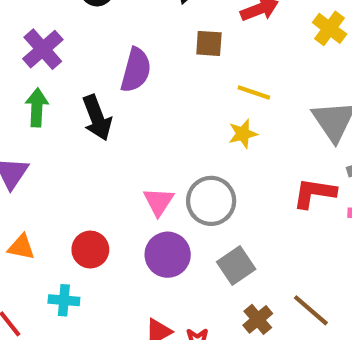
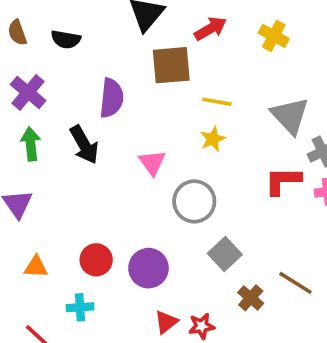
brown square: (209, 43) -> (171, 65), size x1.6
pink triangle: (159, 202) -> (152, 163), moved
purple circle: (168, 255) -> (148, 268), moved

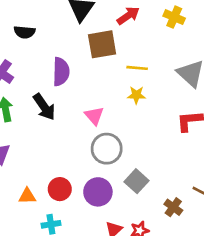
yellow star: (213, 139) -> (136, 95), turned 30
gray circle: (194, 201) -> (107, 149), moved
gray square: (225, 254) -> (137, 181), moved
orange triangle: (36, 267) -> (27, 196), moved

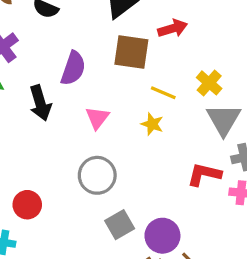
yellow cross: (174, 17) -> (209, 83), moved
pink triangle: (94, 116) -> (97, 118), moved
purple circle: (98, 192) -> (162, 236), moved

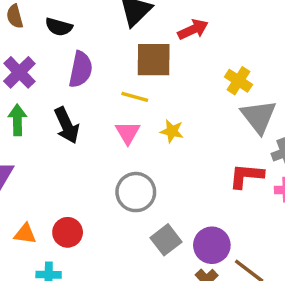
purple semicircle: (73, 68) -> (81, 69), moved
yellow line: (163, 93) -> (135, 97), moved
yellow star: (152, 124) -> (172, 131), moved

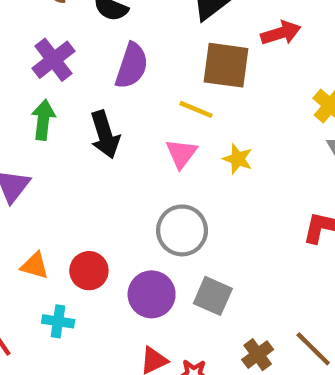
gray square: (166, 240) -> (213, 296), turned -36
purple circle: (212, 245) -> (152, 294), moved

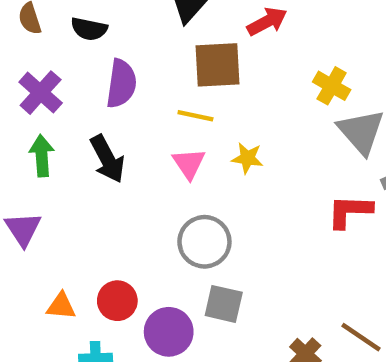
purple circle: (152, 294) -> (169, 332), moved
gray square: (213, 296) -> (224, 304), moved

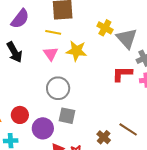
purple semicircle: (121, 84) -> (20, 19), turned 30
yellow cross: (332, 86) -> (105, 28), moved
yellow star: (247, 158) -> (77, 51), size x1.5

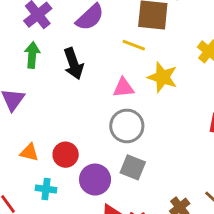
pink triangle: (51, 54) -> (123, 88), moved, turned 49

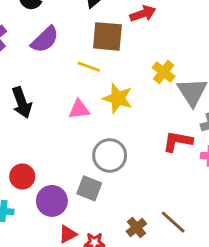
black arrow: (73, 64) -> (22, 103), moved
gray circle: (127, 126) -> (110, 155), moved

